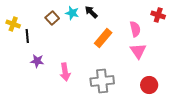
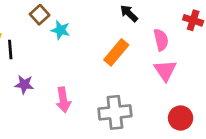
black arrow: (91, 12) -> (129, 13), moved
cyan star: (72, 13) -> (60, 30), moved
brown square: (52, 18) -> (40, 15), moved

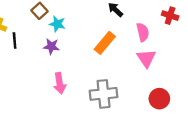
purple star: (24, 85) -> (51, 46), moved

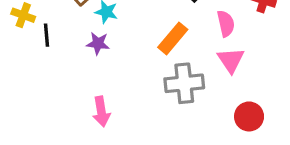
pink arrow: (60, 83) -> (101, 112), moved
gray cross: (104, 94) -> (184, 83), moved

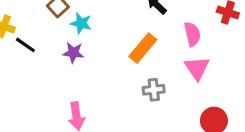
black line: (46, 35) -> (25, 45), turned -50
gray cross: (184, 83) -> (154, 90), size x0.6

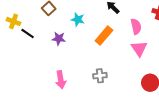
cyan star: (81, 23) -> (78, 19), moved
gray cross: (154, 90) -> (100, 76), moved

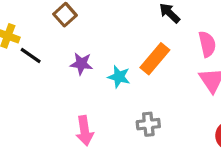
cyan star: (78, 19) -> (119, 77), moved

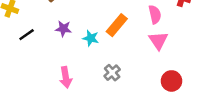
black line: (31, 56) -> (27, 35), moved, turned -70
gray cross: (148, 124) -> (112, 73), turned -35

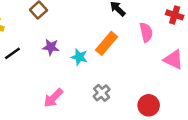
pink triangle: (158, 41) -> (173, 60), moved, turned -30
pink arrow: (66, 77) -> (53, 98), turned 54
red circle: (171, 81) -> (149, 105), moved

